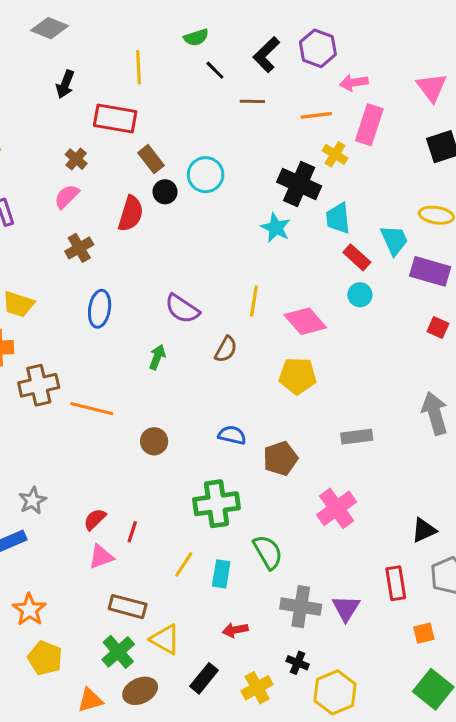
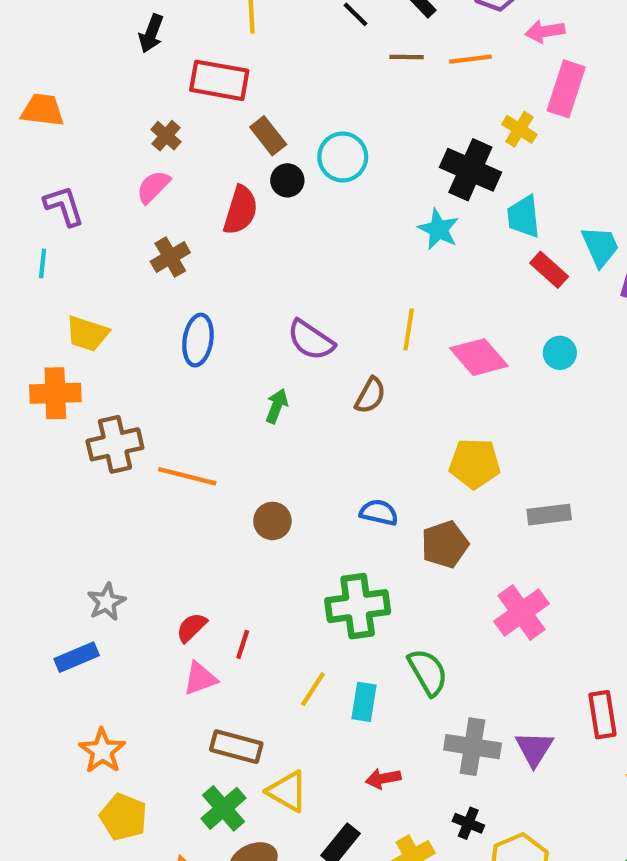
orange line: (316, 115) -> (470, 59), moved
cyan circle: (360, 295) -> (560, 353), moved
yellow pentagon: (298, 376) -> (475, 463), moved

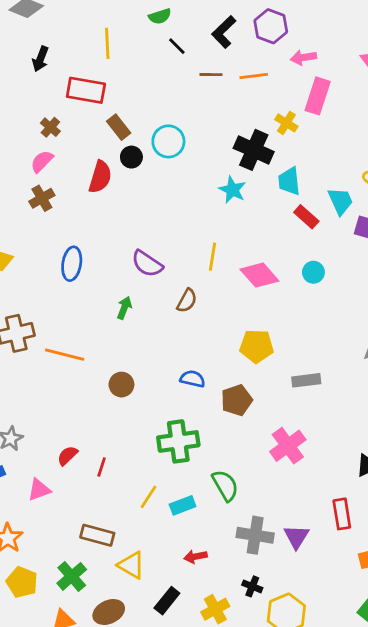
brown cross: (170, 257) -> (42, 198), moved
pink triangle: (200, 678) -> (39, 490), moved
cyan rectangle: (364, 702) -> (183, 505), turned 60
green cross: (224, 808) -> (72, 576), moved

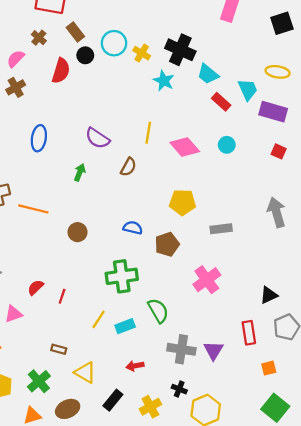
yellow cross: (286, 123) -> (142, 53), moved
brown cross: (50, 127) -> (39, 38), moved
cyan trapezoid: (289, 181) -> (208, 74), turned -45
brown rectangle: (97, 535) -> (59, 349), size x0.6

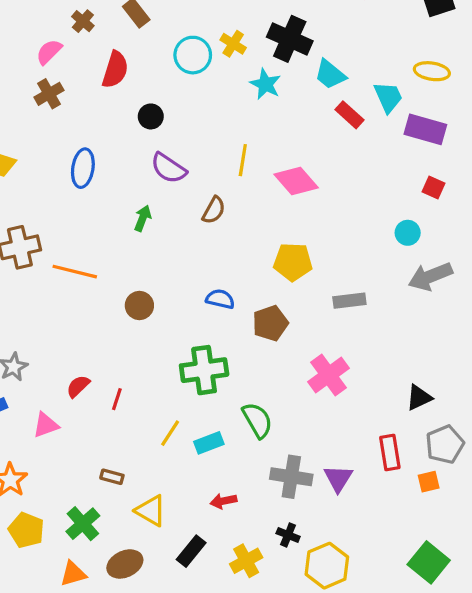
cyan circle: (114, 43) -> (193, 55), moved
black circle: (85, 55) -> (151, 116), moved
cyan circle: (227, 145) -> (408, 233), moved
gray arrow: (276, 212) -> (430, 276), turned -96
orange square: (269, 368) -> (429, 482), moved

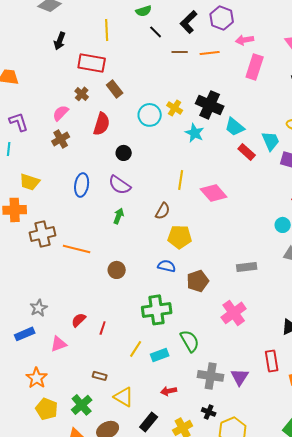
purple semicircle: (169, 168) -> (120, 185), moved
yellow pentagon: (293, 262) -> (180, 237), moved

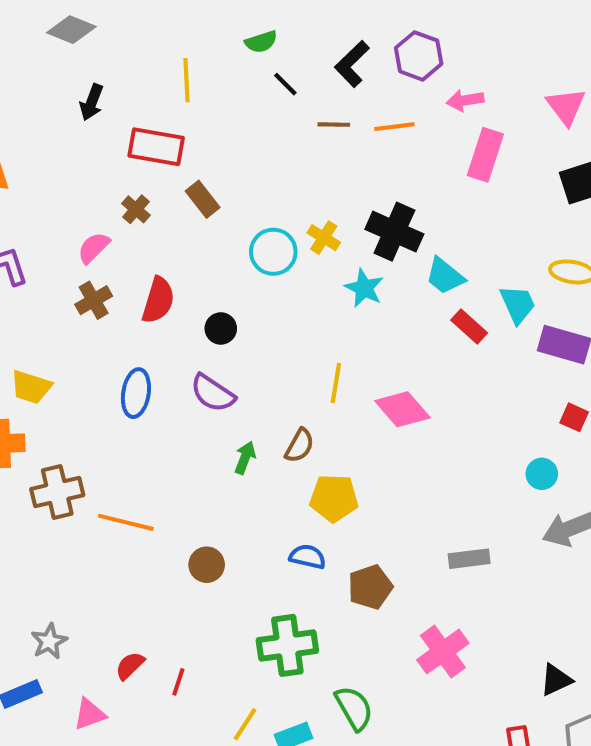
red semicircle: (102, 124) -> (158, 300), moved
green arrow: (119, 216) -> (245, 458), moved

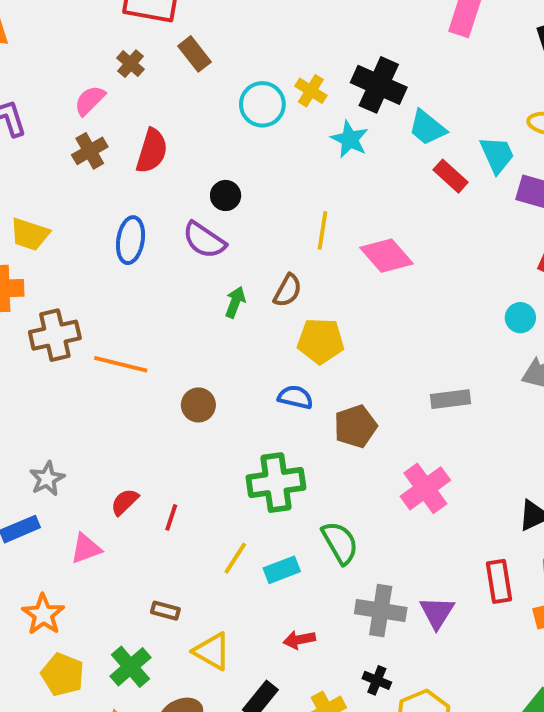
black circle: (221, 328) -> (226, 195), moved

